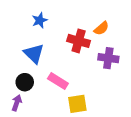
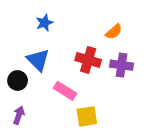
red cross: (79, 41) -> (88, 60), moved
black circle: (25, 82) -> (18, 80), moved

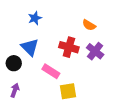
orange semicircle: (114, 32) -> (89, 25), turned 72
purple cross: (122, 65) -> (95, 51), turned 30

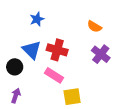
red cross: (69, 47) -> (57, 50), moved

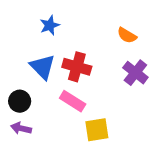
black circle: (15, 67) -> (20, 101), moved
purple arrow: (16, 96) -> (21, 128), turned -96

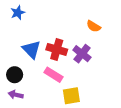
blue star: (50, 25) -> (18, 13), moved
purple cross: (135, 73) -> (82, 54), moved

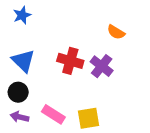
blue triangle: (31, 49) -> (23, 61), moved
pink rectangle: (54, 75) -> (53, 114), moved

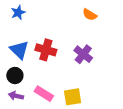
orange semicircle: (116, 32) -> (90, 15), moved
red cross: (70, 61) -> (46, 50), moved

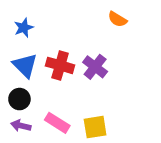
blue star: (18, 13) -> (24, 28), moved
purple cross: (83, 54) -> (95, 67), moved

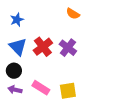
orange semicircle: (117, 19) -> (73, 14), moved
red cross: (60, 65) -> (43, 47), turned 36

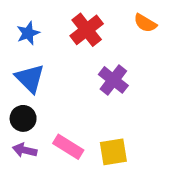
orange semicircle: (73, 14) -> (145, 23), moved
red cross: (43, 47) -> (87, 30), moved

